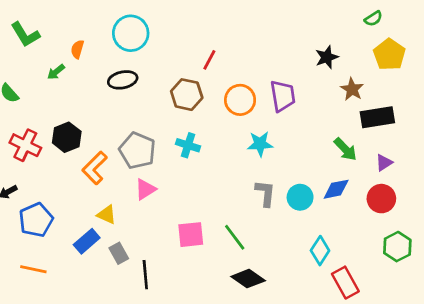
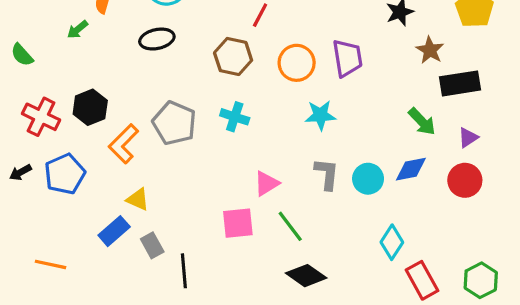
pink triangle: (145, 189) -> (266, 183), moved
blue pentagon: (36, 220) -> (65, 174), moved
green hexagon: (397, 247) -> (481, 280), moved

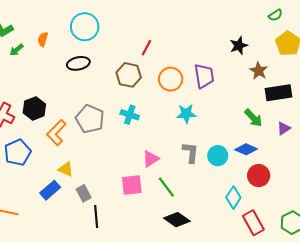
green arrow: (78, 29) -> (17, 50), moved
blue diamond: (411, 169) -> (246, 149), turned 35
red circle: (465, 180) -> (259, 176), moved
gray rectangle: (152, 245) -> (84, 193), moved

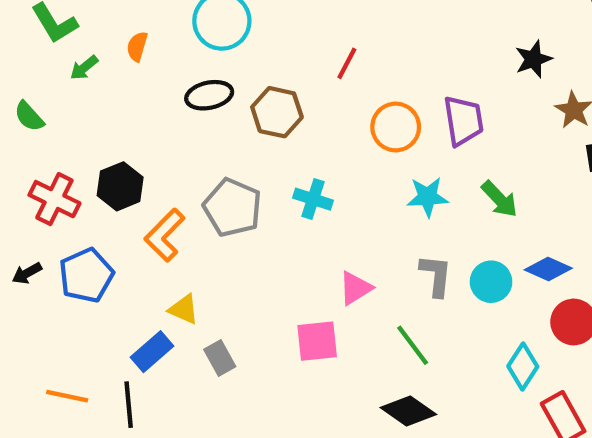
brown hexagon: (129, 75) -> (277, 112), moved
green arrow: (253, 118) -> (499, 199), moved
green line: (166, 187) -> (413, 345), moved
black line: (96, 216) -> (129, 405), moved

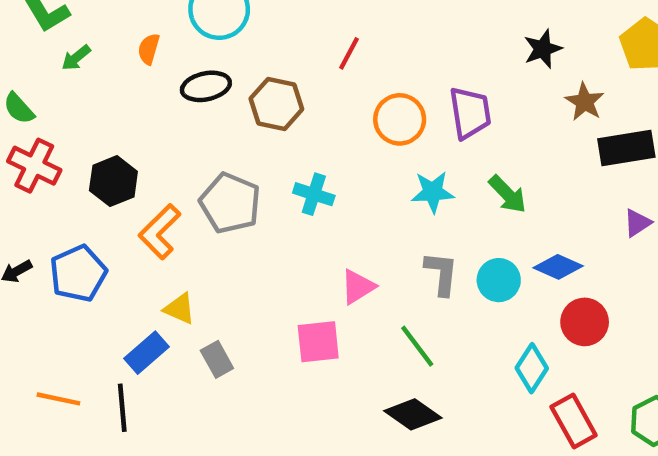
orange semicircle: (137, 46) -> (149, 49), moved
red cross: (54, 199) -> (34, 166), moved

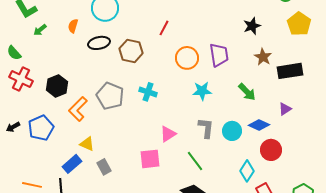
brown star: (585, 102) -> (263, 57), moved
green arrow: (508, 194) -> (247, 92), moved
purple triangle: (637, 223) -> (285, 109), moved

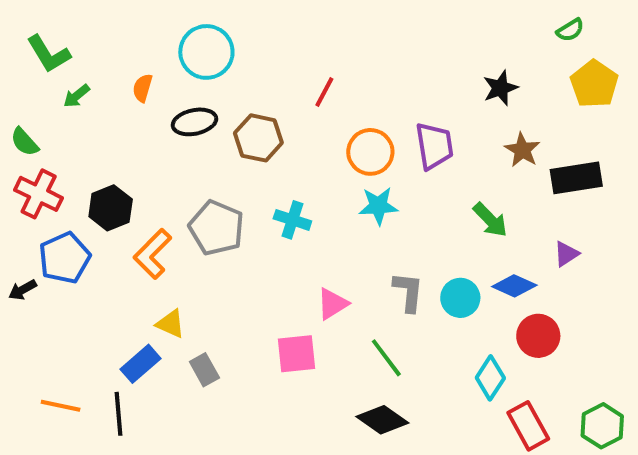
cyan star: (202, 91) -> (378, 206), moved
blue pentagon: (41, 128) -> (65, 258), moved

